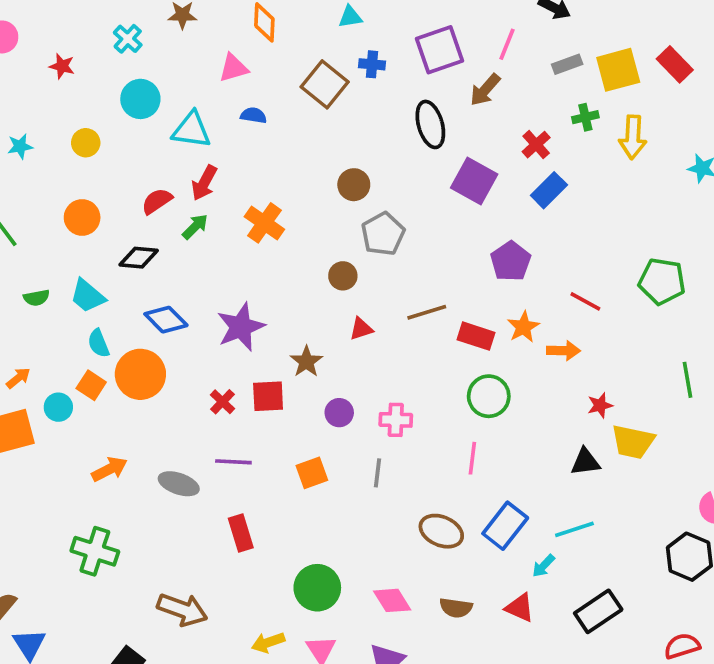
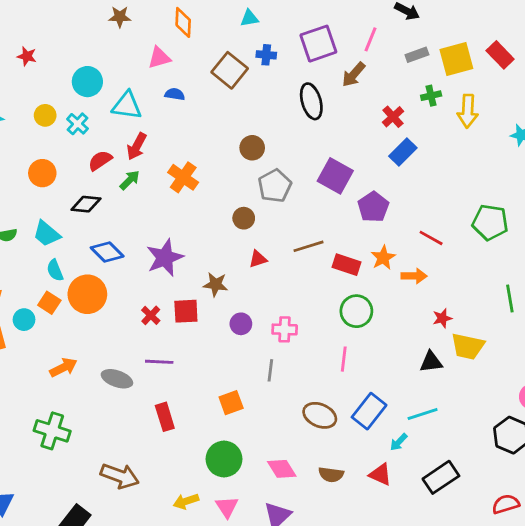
cyan cross: (128, 39) -> (78, 124), moved
purple square: (474, 181) -> (335, 176), moved
brown star: (306, 362) -> (216, 284), turned -30
orange square: (312, 473) -> (231, 403), moved

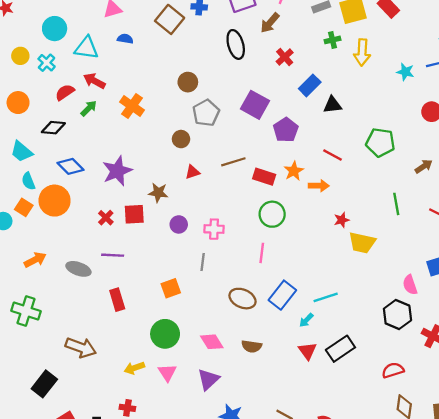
red cross: (393, 117) -> (285, 57), moved
red arrow: (137, 146) -> (94, 81), turned 90
black triangle: (431, 362) -> (332, 105), moved
red triangle: (380, 475) -> (307, 351), moved, turned 30

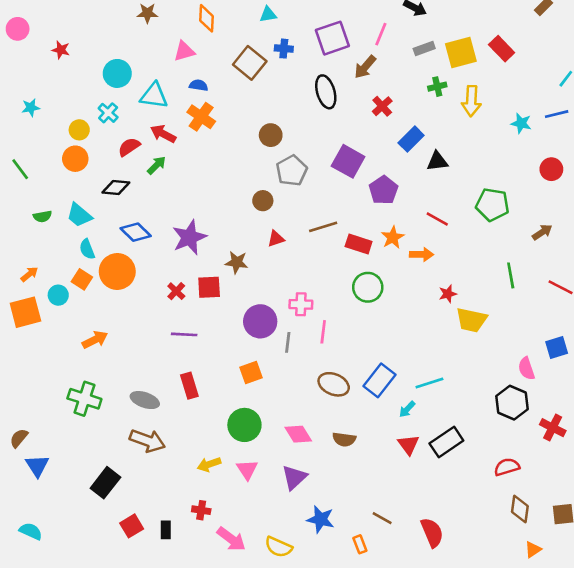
yellow circle: (20, 56) -> (79, 130), moved
orange cross: (132, 106) -> (201, 117), moved
purple circle: (179, 224) -> (260, 321), moved, size x1.6
pink line: (262, 253) -> (323, 332), moved
gray ellipse: (78, 269) -> (145, 400), moved

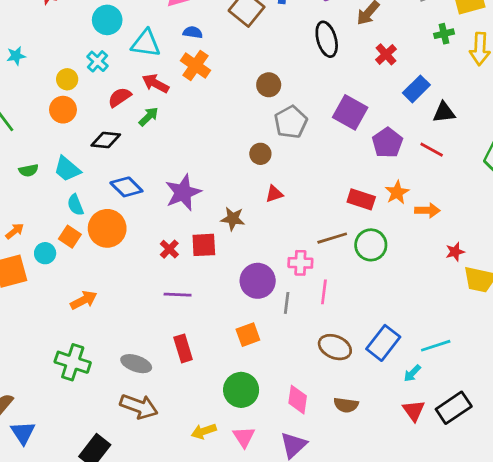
red line: (437, 219) -> (432, 150), moved
brown line: (323, 227) -> (332, 238), moved
pink diamond: (298, 434) -> (298, 400), turned 40

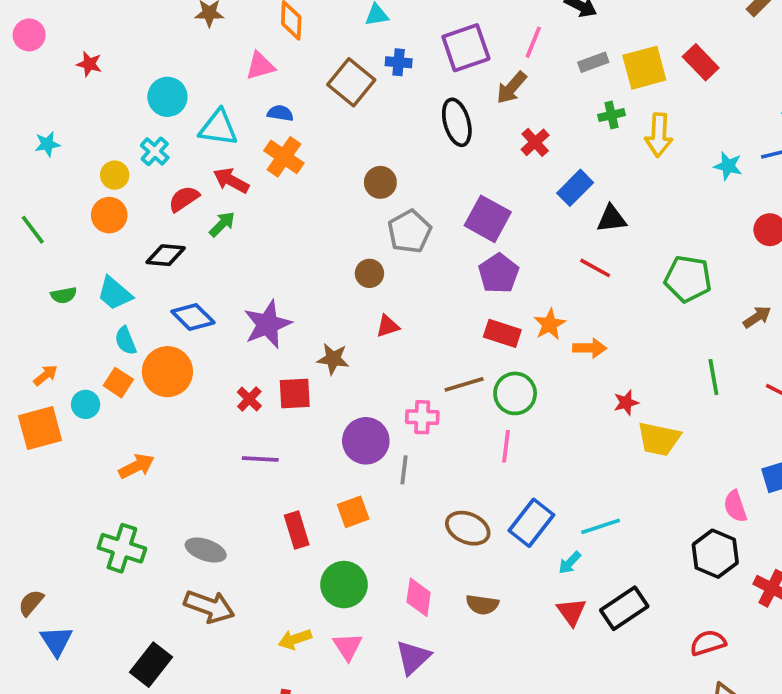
purple pentagon: (387, 143) -> (499, 273), moved
pink line: (324, 292) -> (506, 446), moved
red rectangle: (183, 348) -> (297, 530), moved

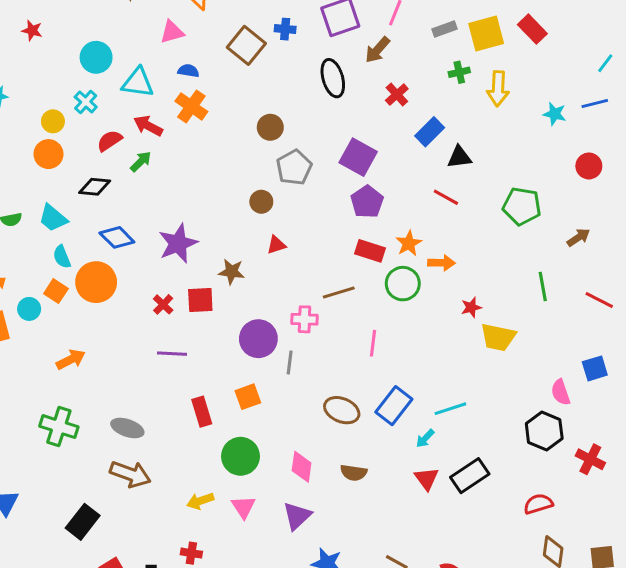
green circle: (515, 393) -> (403, 284), moved

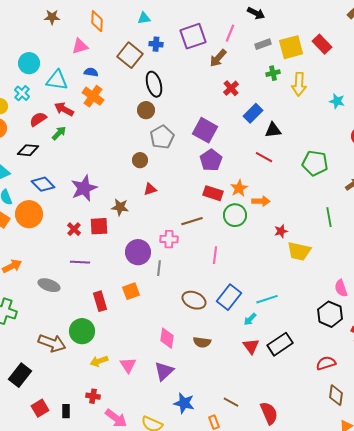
black ellipse: (333, 78) -> (154, 84), moved
gray ellipse: (127, 428) -> (49, 285), moved
green circle: (241, 456) -> (82, 331), moved

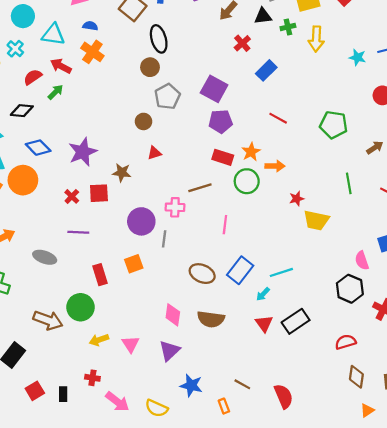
black triangle: (273, 130) -> (263, 16), moved
purple pentagon: (211, 160) -> (221, 121), turned 30
brown semicircle: (202, 342) -> (211, 319), size x1.4

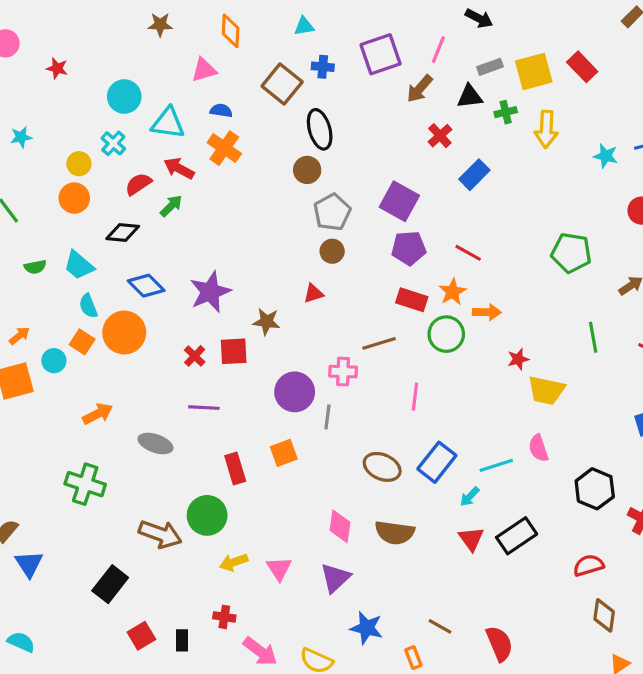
red line: (278, 118) -> (468, 253), moved
brown circle: (143, 121) -> (332, 251), moved
pink semicircle: (362, 261) -> (538, 448), moved

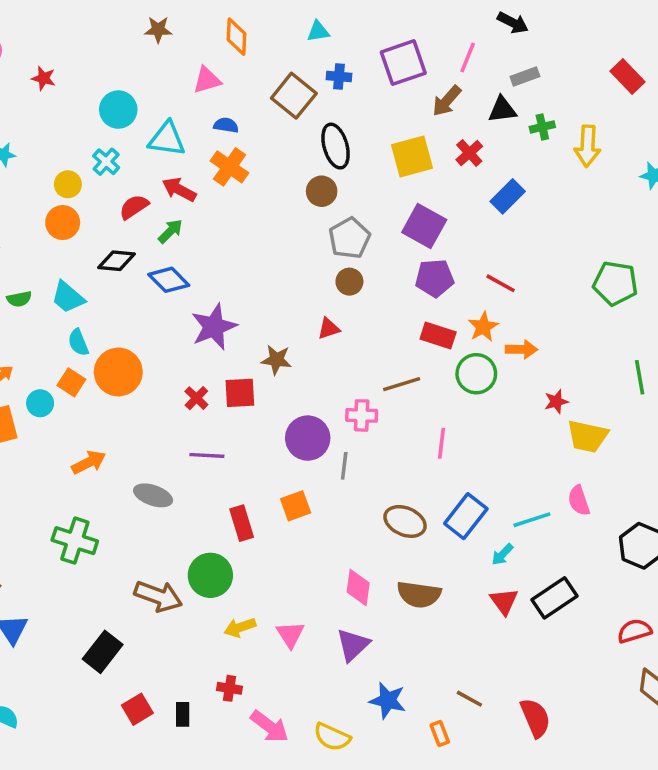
yellow square: (534, 71) -> (412, 156), moved
blue diamond: (146, 286) -> (169, 280), moved

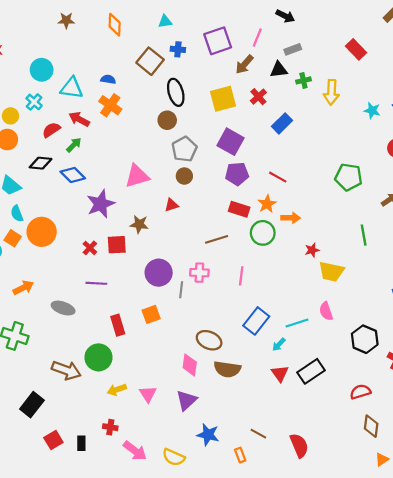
pink triangle: (207, 80) -> (137, 176), moved, size x1.4
pink cross: (362, 415) -> (199, 273), moved
brown ellipse: (405, 521) -> (209, 340), moved

